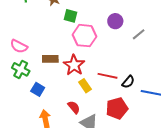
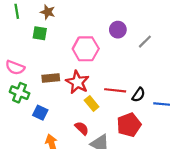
green square: (70, 16) -> (40, 33), moved

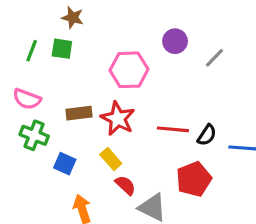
green line: (17, 11) -> (32, 51), moved, turned 32
yellow rectangle: (92, 104) -> (111, 159), moved

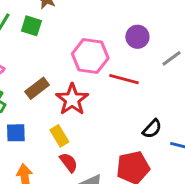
brown rectangle: (79, 113) -> (37, 88), turned -40
red line: (173, 129) -> (124, 79), moved
blue square: (65, 164) -> (16, 133), turned -35

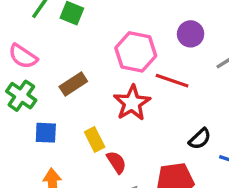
red star: (72, 99) -> (132, 103), moved
red semicircle: (69, 162) -> (116, 162), moved

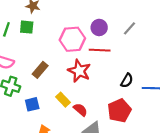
purple circle: (191, 34) -> (99, 27), moved

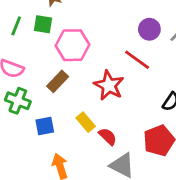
purple circle: (99, 27) -> (149, 29), moved
pink hexagon: (72, 39) -> (73, 45), moved
red line: (100, 50) -> (137, 60), turned 30

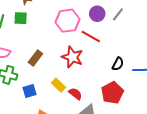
pink hexagon: (73, 45) -> (67, 21), moved

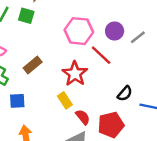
yellow rectangle: (58, 85) -> (65, 100), moved
red semicircle: (75, 94) -> (83, 117), moved

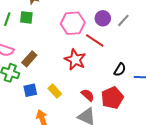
brown rectangle: (33, 65) -> (29, 59), moved
yellow rectangle: (65, 100) -> (55, 91), moved

